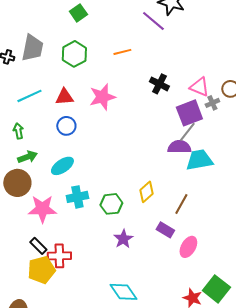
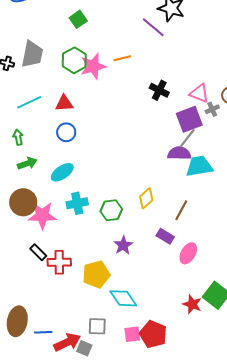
pink star: (102, 97) -> (93, 66), moved
brown circle: (17, 183) -> (23, 202), moved
yellow pentagon: (41, 270) -> (96, 274), moved

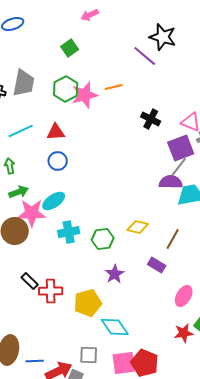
yellow diamond: (146, 198) -> (138, 227), turned 55
pink star: (42, 215) -> (32, 213), moved
pink ellipse: (188, 253) -> (184, 296), moved
red star: (192, 304) -> (184, 333), turned -30
pink square: (132, 334) -> (124, 363), size x1.4

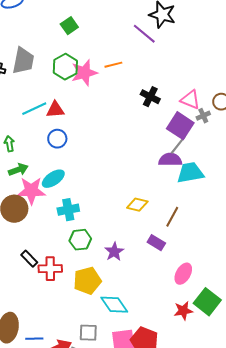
cyan line: (21, 131) -> (34, 109), moved
purple square: (181, 148) -> (180, 126), turned -36
green hexagon: (103, 239) -> (80, 240), moved

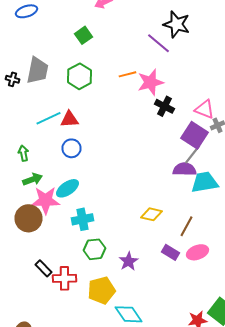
pink star: (84, 73) -> (150, 82), moved
pink ellipse: (183, 274) -> (198, 252), moved, turned 40

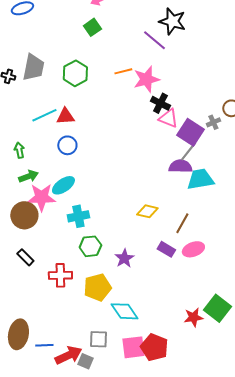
green square: (84, 35) -> (92, 27), moved
pink triangle: (204, 109) -> (168, 118), moved
black rectangle: (44, 268) -> (25, 257), moved

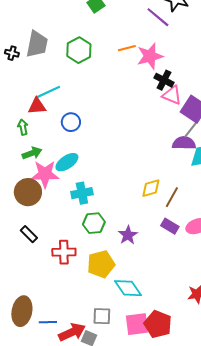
red triangle: (65, 116) -> (37, 106), moved
yellow diamond: (147, 211) -> (151, 188), turned -30
brown line: (182, 223) -> (172, 197), moved

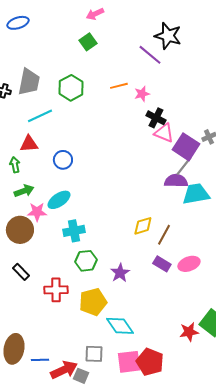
pink star: (150, 56) -> (142, 94), size x0.6
cyan line: (48, 92) -> (40, 116), moved
pink star: (45, 174) -> (37, 212), size x0.7

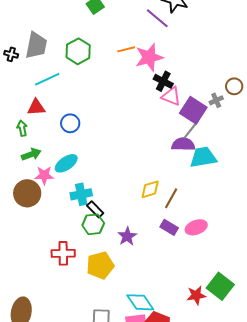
pink star: (142, 94) -> (149, 57), size x1.8
black rectangle: (21, 272) -> (95, 209), moved
cyan diamond: (120, 326) -> (140, 302), moved

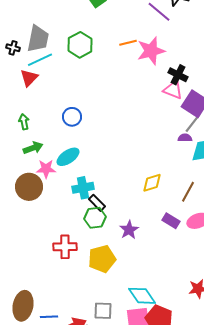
cyan line: (47, 79) -> (40, 60), moved
black cross: (163, 81) -> (178, 75), moved
red triangle: (36, 107) -> (29, 78), moved, turned -42
purple semicircle: (183, 144) -> (185, 138), size x0.6
brown line: (171, 198) -> (188, 192), moved

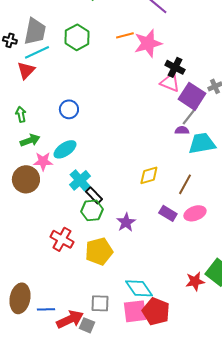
cyan cross: (83, 188) -> (80, 180), turned -30
red cross: (65, 247) -> (62, 239), turned 30

